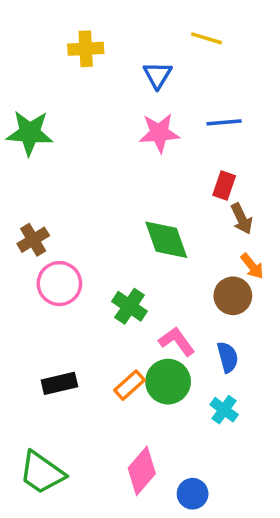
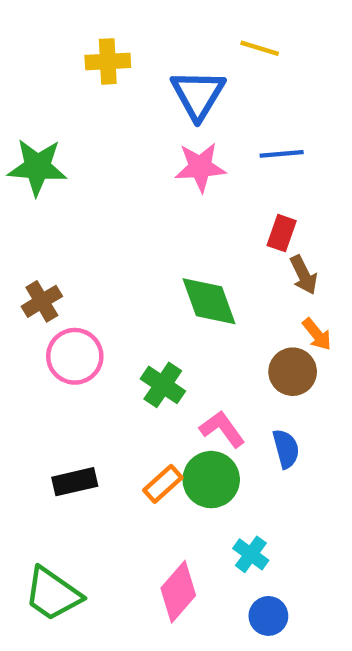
blue triangle: (158, 75) -> (198, 94), size x1.5
cyan cross: (224, 410) -> (251, 554), moved
blue circle: (193, 494) -> (268, 616), moved

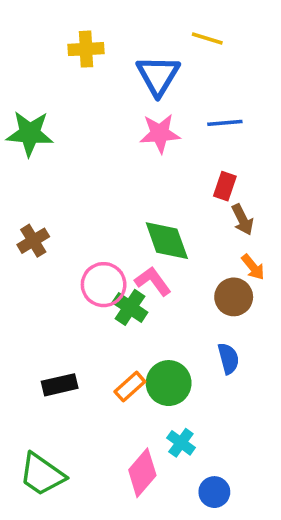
pink circle: (75, 356) -> (104, 285), moved
pink L-shape: (222, 429) -> (153, 281), moved
cyan cross: (251, 554) -> (181, 443), moved

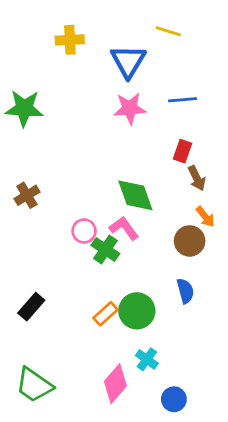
pink circle: (104, 285) -> (84, 231), size x0.7
black rectangle: (60, 385) -> (31, 307), moved, turned -36

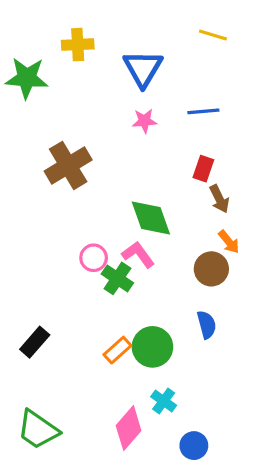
yellow line: (168, 31) -> (213, 35), moved
green star: (24, 108) -> (27, 78), moved
pink star: (130, 108) -> (145, 121), size x0.7
brown cross: (27, 195) -> (68, 165), moved, size x1.6

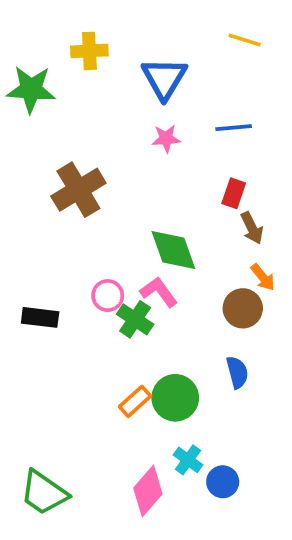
black rectangle: (35, 342) -> (40, 317), moved, turned 56
blue circle: (194, 446) -> (223, 482), moved

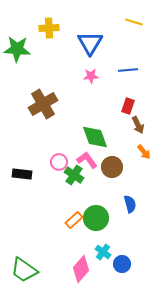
brown circle: (243, 308) -> (112, 167), moved

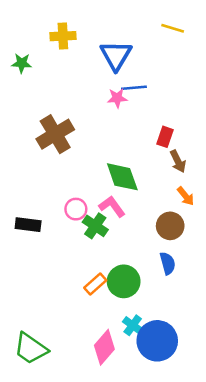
green star: (17, 49) -> (22, 63), size x0.6
blue line: (128, 70) -> (134, 88), moved
brown circle: (112, 167) -> (170, 226), moved
blue circle: (122, 264) -> (157, 341), size x1.8

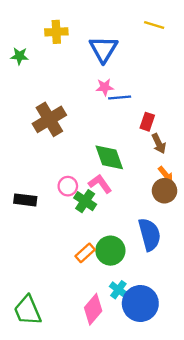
blue line: (134, 88) -> (120, 97), moved
brown circle: (170, 226) -> (165, 191), moved
blue semicircle: (168, 263) -> (150, 234), size x1.6
green trapezoid: (31, 349) -> (28, 310), turned 32

